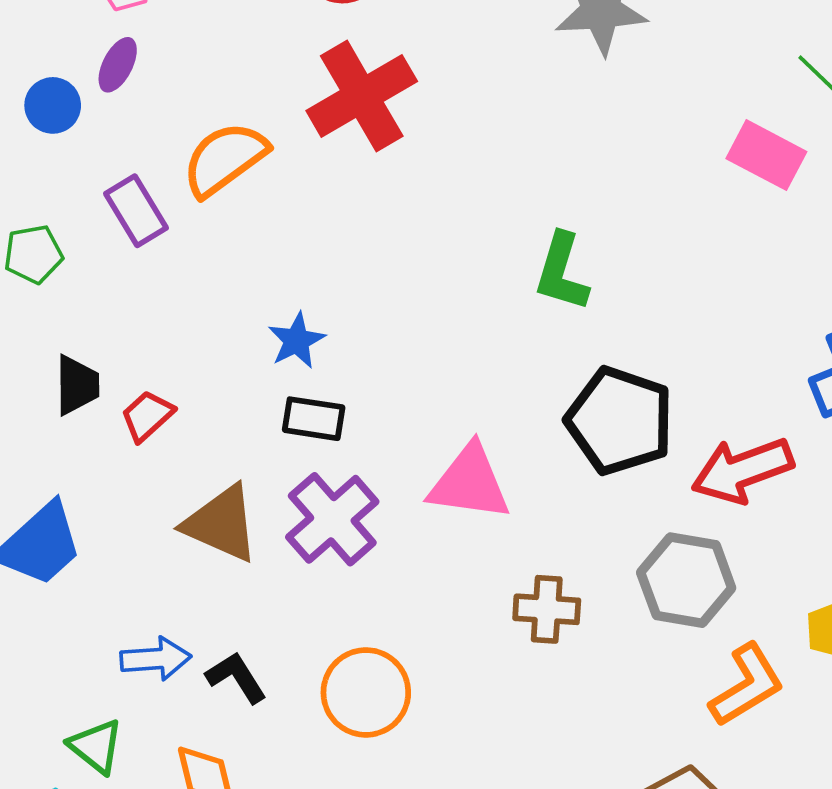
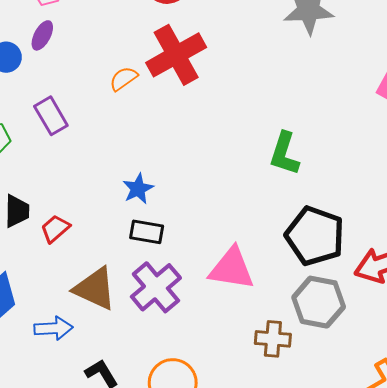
orange semicircle: (225, 159) -> (124, 79), moved, size x0.6
gray hexagon: (686, 580) -> (319, 302), moved
blue arrow: (156, 659) -> (53, 328), moved

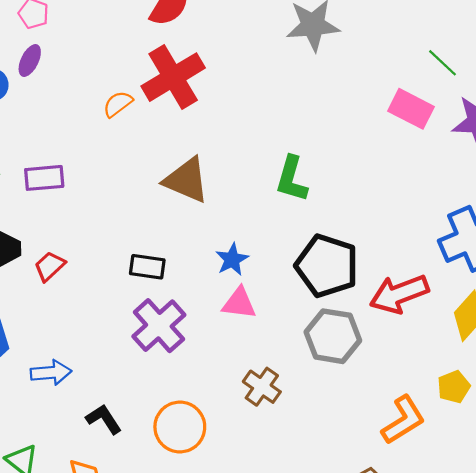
purple rectangle: (51, 116) -> (44, 178), moved, turned -63
blue star: (138, 189) -> (232, 259), moved
pink triangle: (232, 269) -> (239, 303), size x0.7
brown triangle: (95, 289) -> (186, 180), moved
brown cross: (273, 339) -> (262, 387), moved, turned 32

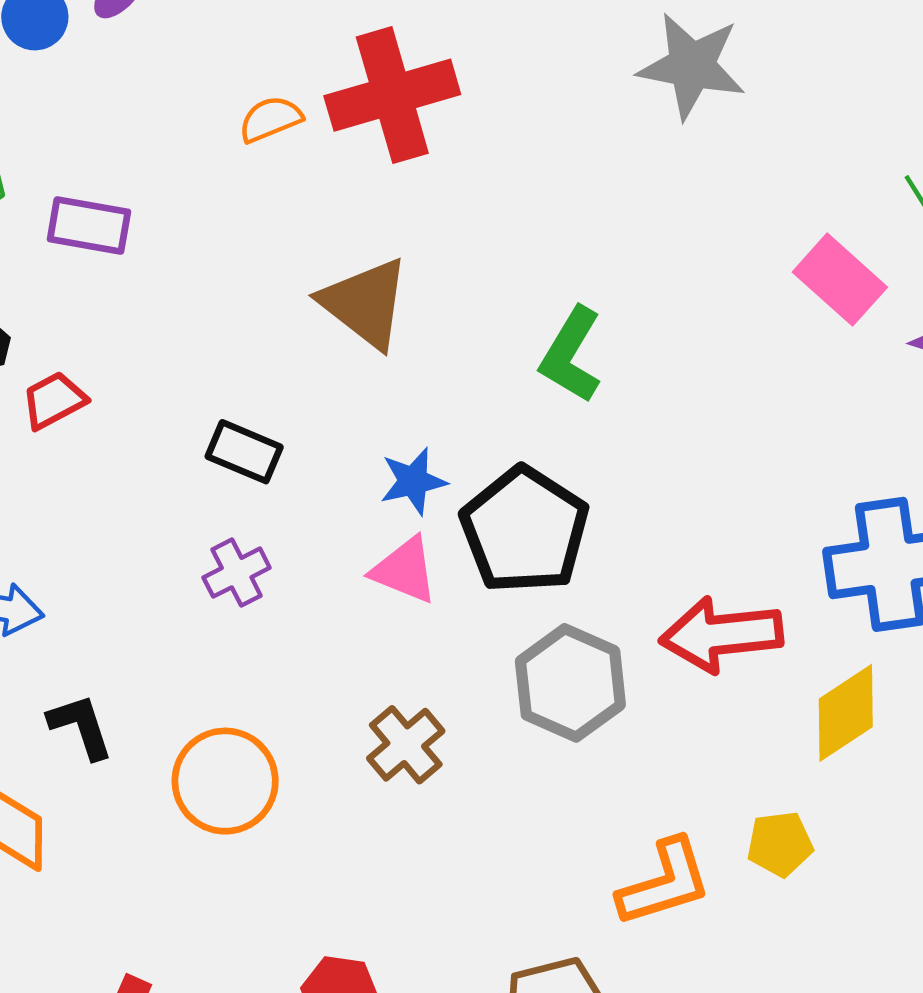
black pentagon: (327, 266) -> (525, 530), moved
purple cross: (159, 326) -> (237, 573), size x0.6

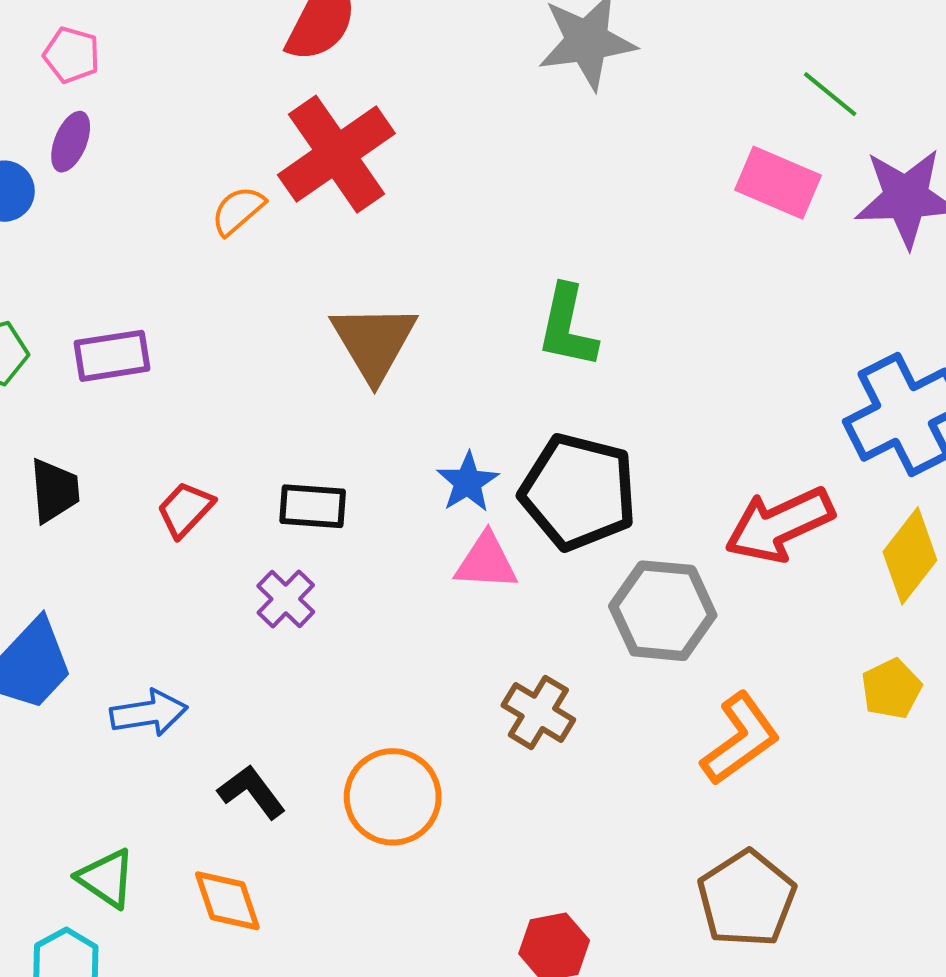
brown triangle: (365, 303) -> (374, 342), turned 40
red trapezoid: (54, 400) -> (185, 509), moved
purple cross: (237, 573) -> (286, 599), moved
orange L-shape: (665, 883) -> (740, 739), moved

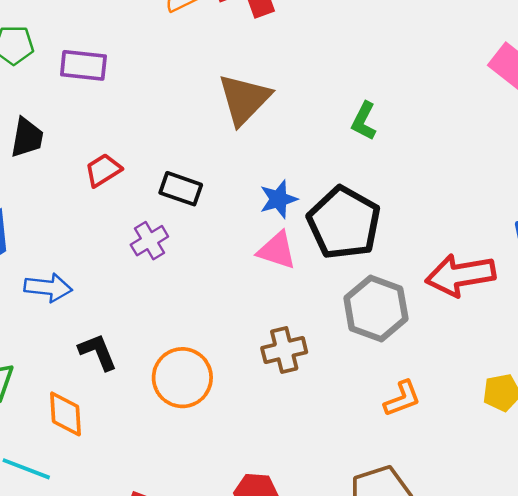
green L-shape: (567, 327) -> (364, 121), size x0.7
brown cross: (538, 712) -> (284, 350), turned 30
orange L-shape: (740, 739) -> (402, 399), size x0.7

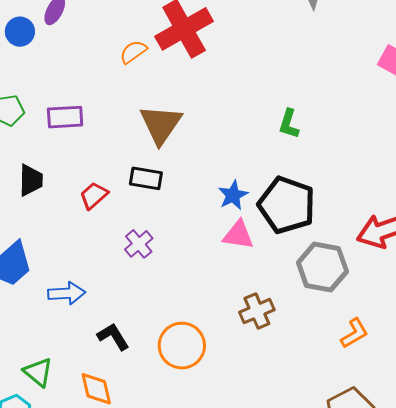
brown triangle: (244, 99) -> (161, 124), moved
black rectangle: (181, 189) -> (146, 178), moved

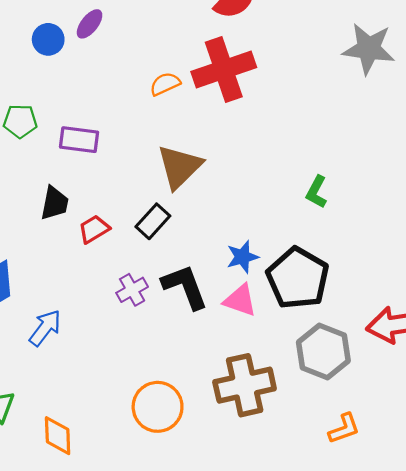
black rectangle: (146, 178) -> (153, 221), turned -68
black trapezoid: (31, 180) -> (55, 203), moved
blue arrow: (67, 293) -> (45, 328), turned -60
brown cross: (257, 311) -> (245, 385), size x1.6
black L-shape: (113, 337) -> (185, 287), moved, size x1.4

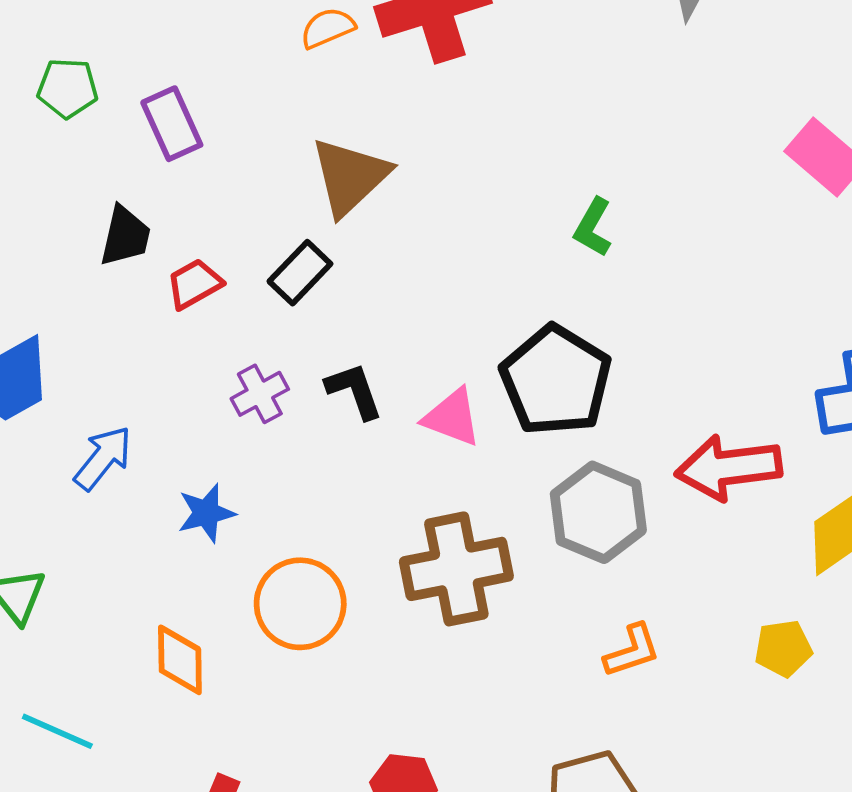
purple rectangle: (79, 140) -> (172, 124), turned 57
blue star: (242, 257) -> (206, 513), moved
black L-shape: (185, 287) -> (354, 391), size x0.7
orange diamond: (58, 436) -> (180, 660), moved

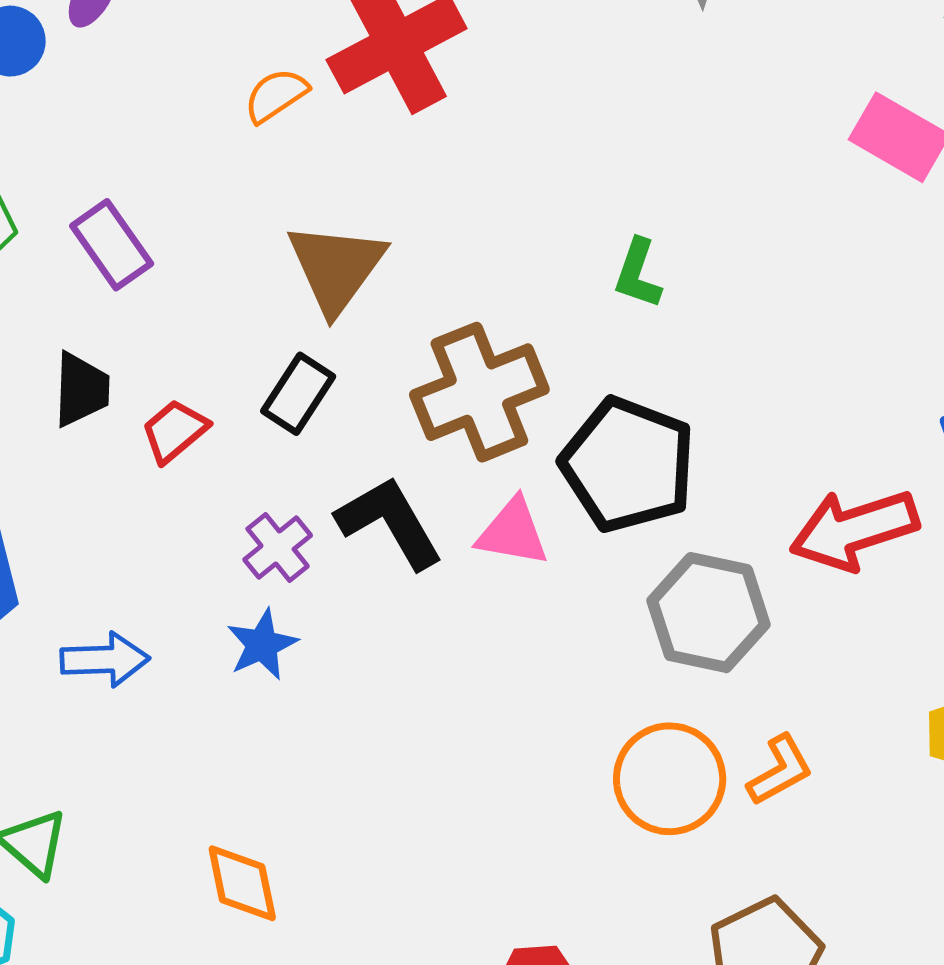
black L-shape: (354, 391) -> (390, 522), size x1.4
blue arrow: (103, 458) -> (105, 660), turned 60
blue star: (206, 513) -> (262, 645), moved
brown cross: (456, 569) -> (479, 392), moved
orange circle: (300, 604) -> (670, 779), moved

